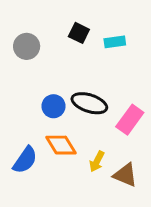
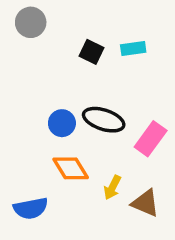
black square: (79, 33) -> (91, 52), moved
gray circle: (27, 46) -> (31, 22), moved
blue semicircle: (25, 160) -> (31, 208), moved, turned 44

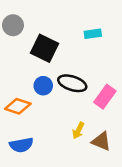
gray circle: (31, 22) -> (13, 25), moved
black square: (91, 52) -> (44, 48), moved, size x1.6
orange diamond: (71, 168) -> (18, 106), moved, turned -40

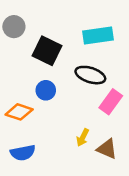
cyan rectangle: (93, 34) -> (98, 36), size x1.6
black ellipse: (72, 83) -> (90, 75), moved

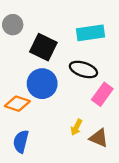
blue circle: (46, 90) -> (42, 84), size x1.6
blue semicircle: (23, 153) -> (21, 141), turned 115

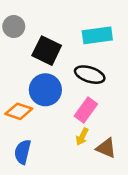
pink rectangle: (102, 94) -> (86, 110), moved

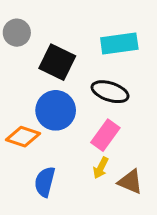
blue semicircle: (23, 152) -> (45, 182), moved

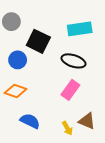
blue circle: (56, 110) -> (18, 60), moved, size x0.7
yellow arrow: (101, 168) -> (67, 128), moved, turned -56
blue semicircle: (45, 182) -> (30, 121), turned 102

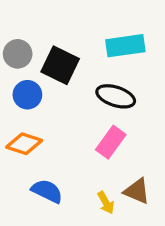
gray circle: (11, 22) -> (18, 54), moved

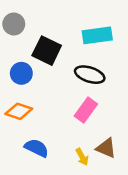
gray circle: (18, 54) -> (14, 24), moved

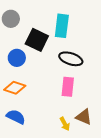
cyan rectangle: (97, 35) -> (62, 26), moved, turned -75
pink rectangle: (86, 110) -> (68, 87), turned -30
blue semicircle: (37, 148) -> (16, 117), moved

